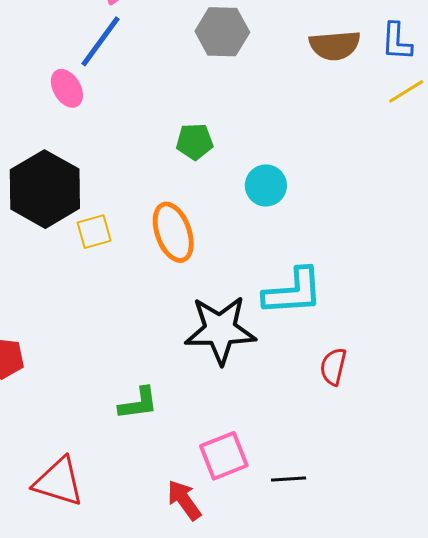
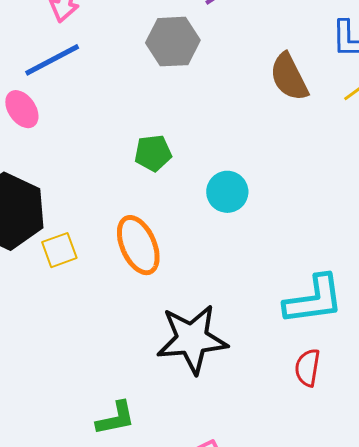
blue line: (101, 41) -> (52, 60), turned 30
brown semicircle: (335, 45) -> (289, 77), moved, turned 72
cyan L-shape: (293, 292) -> (314, 300), moved

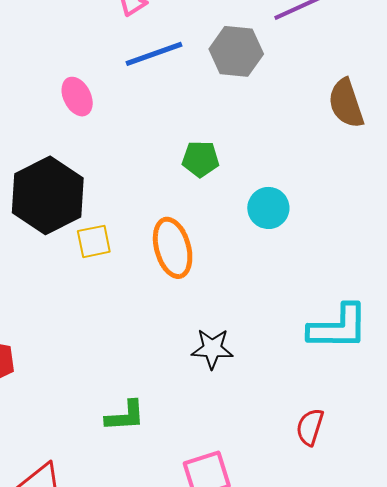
blue line: (52, 60) -> (154, 54), moved
black star: (192, 339) -> (212, 349), size x0.6
red semicircle: (308, 368) -> (310, 427), moved

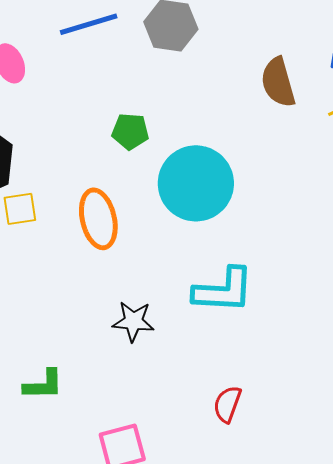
cyan circle: (268, 208) -> (196, 183), size x1.8
cyan L-shape: (338, 327) -> (223, 290), moved

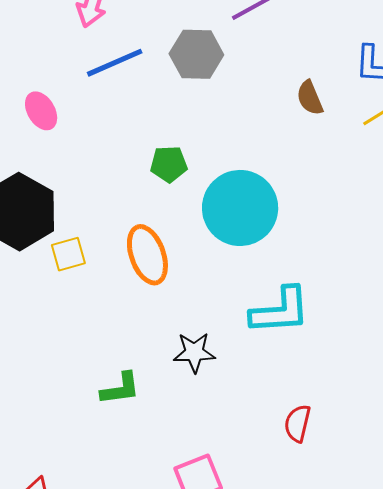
brown semicircle: (278, 82) -> (310, 98), size x0.7
green L-shape: (43, 385) -> (120, 389), moved

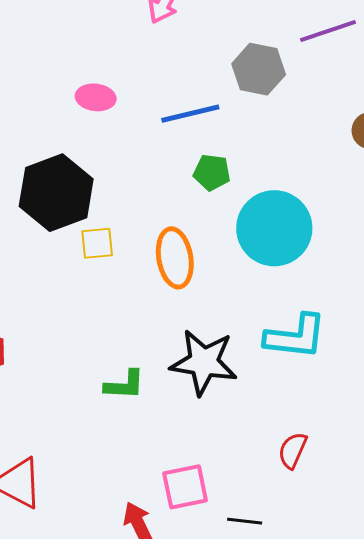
blue line: (115, 63) -> (190, 114), moved
pink ellipse: (41, 111) -> (96, 97), turned -63
black star: (194, 352) -> (204, 362), size x1.6

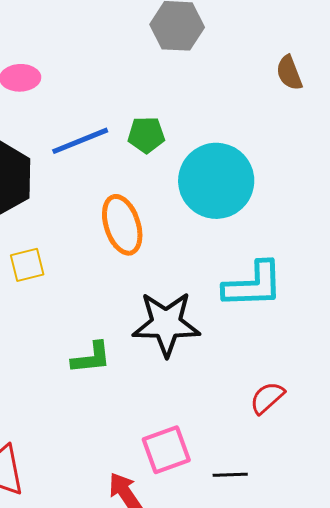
blue line: (190, 114) -> (80, 141), moved
yellow square: (97, 243) -> (27, 265), moved
red semicircle: (293, 450) -> (267, 398), turned 33

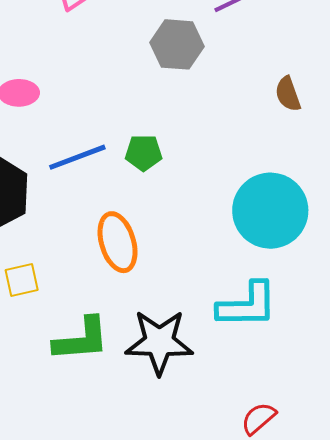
cyan circle: (216, 181) -> (270, 211), moved
green L-shape: (91, 358) -> (81, 339), moved, size x1.4

